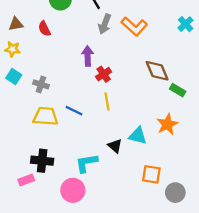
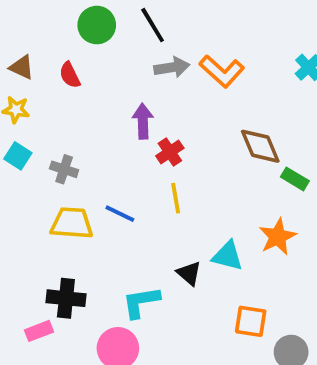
brown triangle: (16, 24) -> (22, 67), turned 35
gray arrow: (105, 24) -> (172, 67), turned -120

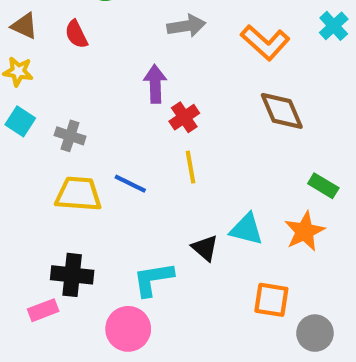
orange L-shape: (222, 71) -> (265, 42), moved
green rectangle: (295, 179) -> (323, 186), moved
orange star: (278, 237) -> (305, 231), moved

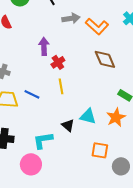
gray arrow: (186, 26) -> (71, 18), moved

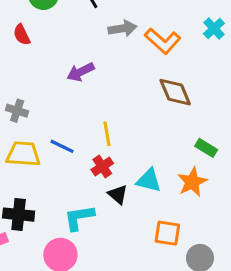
purple arrow: (44, 46) -> (81, 72), turned -114
red cross: (58, 62) -> (102, 166), moved

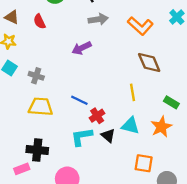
gray arrow: (122, 29) -> (98, 19), moved
yellow line: (107, 134) -> (133, 92), moved
blue line: (62, 146) -> (79, 100), moved
cyan L-shape: (79, 218) -> (82, 137), moved

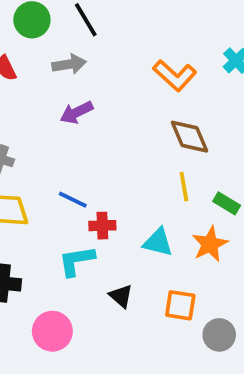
gray arrow: (98, 19) -> (69, 64), moved
yellow line: (133, 92) -> (184, 187), moved
red cross: (97, 116) -> (102, 226), turned 32
black triangle: (108, 136) -> (121, 296), moved

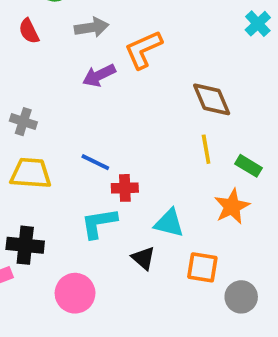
orange L-shape: (175, 75) -> (143, 50), moved, turned 114
cyan triangle: (158, 242) -> (169, 223), moved

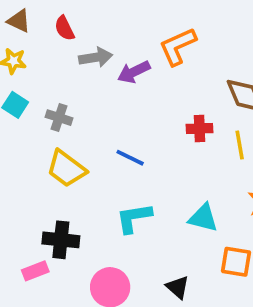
gray arrow: (92, 27) -> (96, 57), moved
yellow trapezoid: (31, 173) -> (66, 169), turned -147
red cross: (125, 188) -> (200, 129), moved
black triangle: (143, 258) -> (178, 287), moved

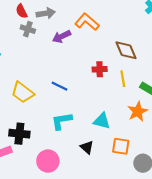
orange L-shape: (178, 46) -> (87, 22), turned 65
gray arrow: (96, 57) -> (46, 13), moved
gray cross: (59, 118) -> (28, 29), moved
black triangle: (178, 287) -> (87, 147), moved

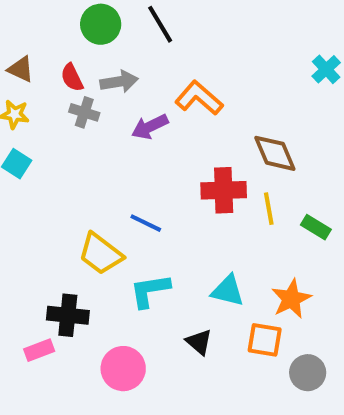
red cross: (100, 69) -> (224, 190), size x1.5
yellow trapezoid: (23, 92) -> (101, 254), moved
orange star: (138, 111) -> (291, 299), moved

